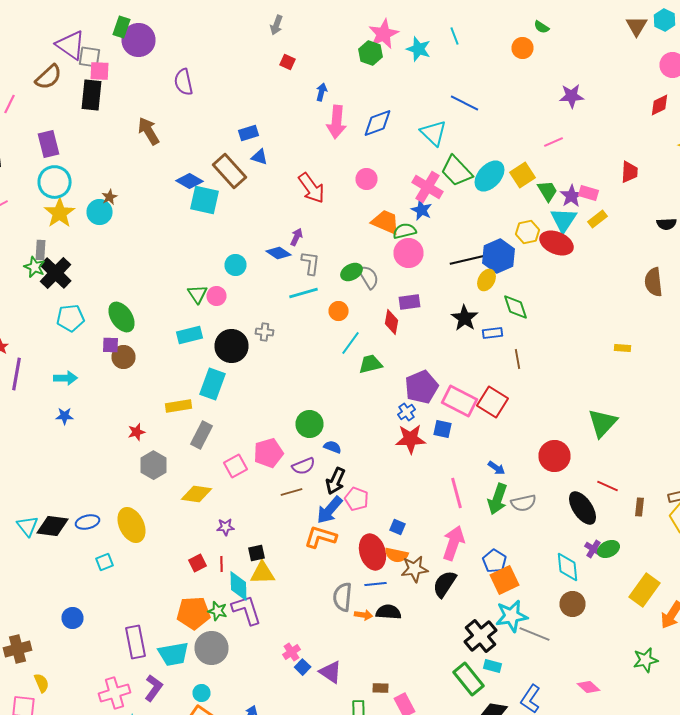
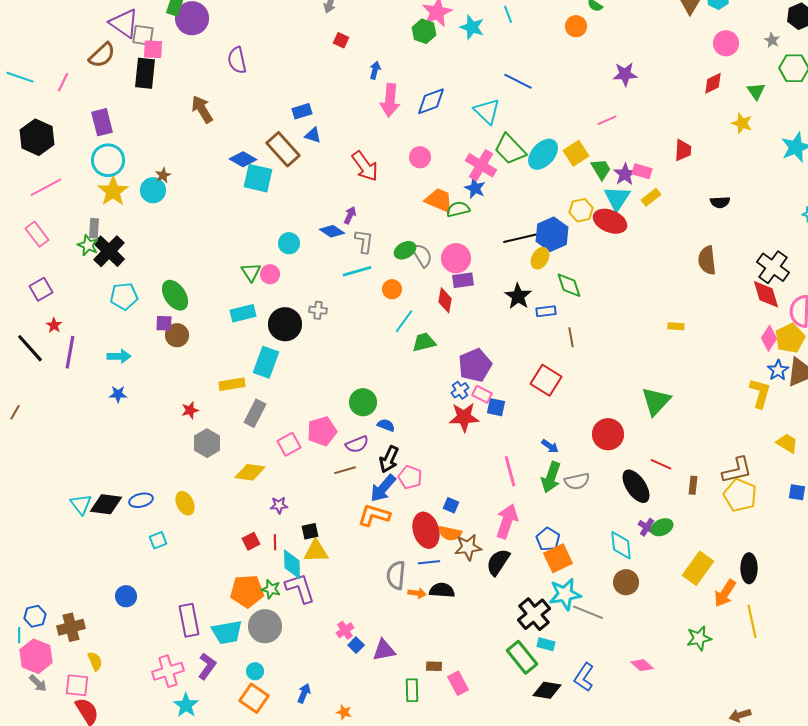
pink circle: (408, 253) -> (456, 258), moved
pink rectangle: (460, 401) -> (482, 394), moved, size x0.6
yellow ellipse: (132, 525) -> (185, 503), size x0.7
purple triangle: (330, 672) -> (384, 650), turned -45

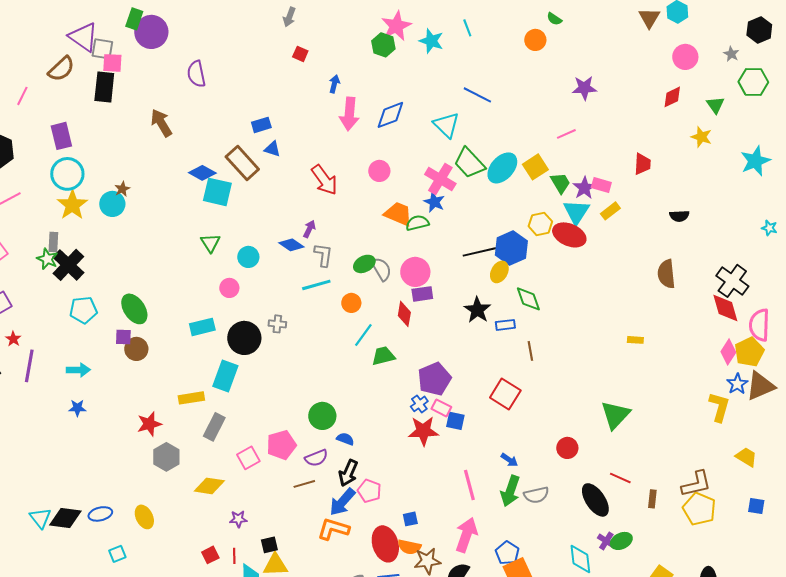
green triangle: (251, 272) -> (210, 243), moved
red star: (190, 410) -> (149, 424), size x1.4
red circle: (608, 434) -> (567, 448), size x0.7
blue square: (451, 505) -> (410, 519), turned -35

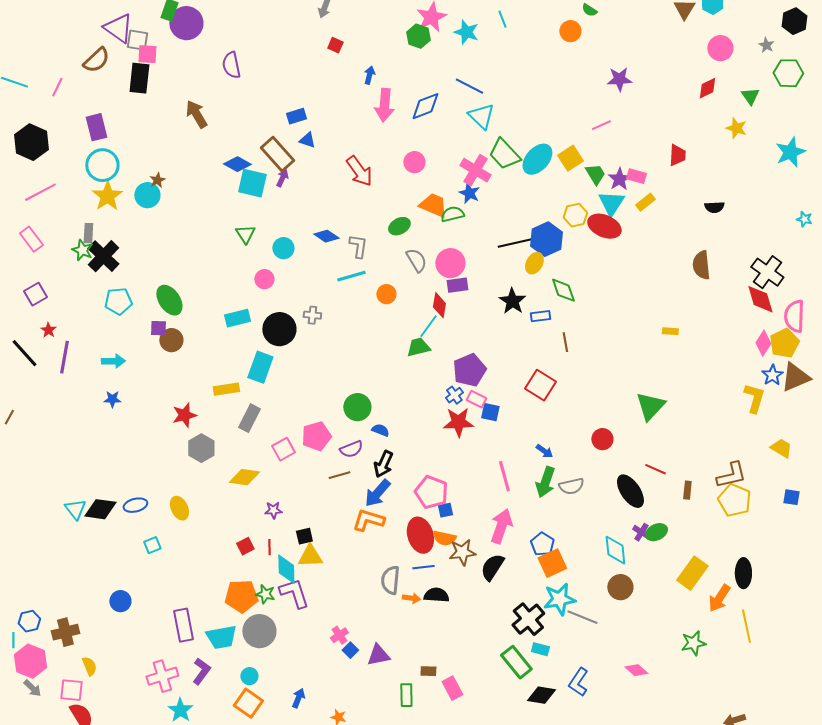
blue line: (477, 95) -> (469, 86), moved
purple arrow: (309, 229) -> (282, 178), moved
green ellipse: (364, 264) -> (399, 226), moved
cyan line: (363, 335) -> (428, 326), moved
pink pentagon: (369, 491) -> (431, 492), moved, size x1.4

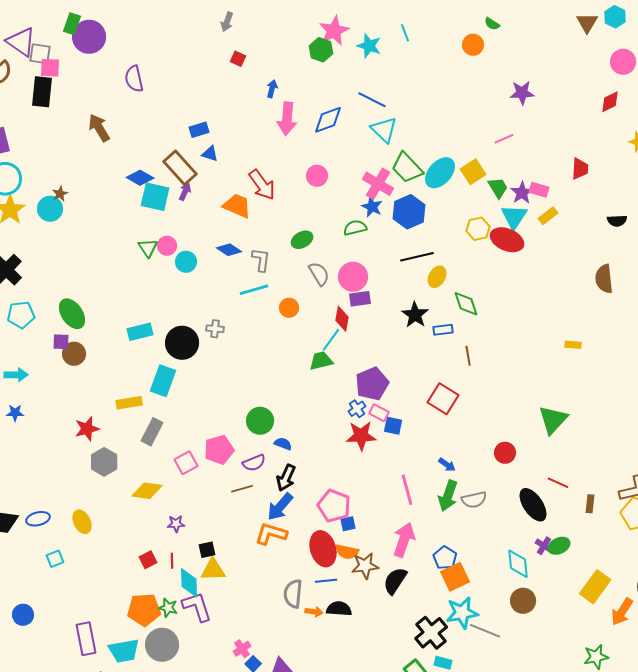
orange trapezoid: (433, 205) -> (237, 206), moved
blue hexagon: (546, 239) -> (409, 212), moved
pink circle: (264, 279) -> (167, 246), moved

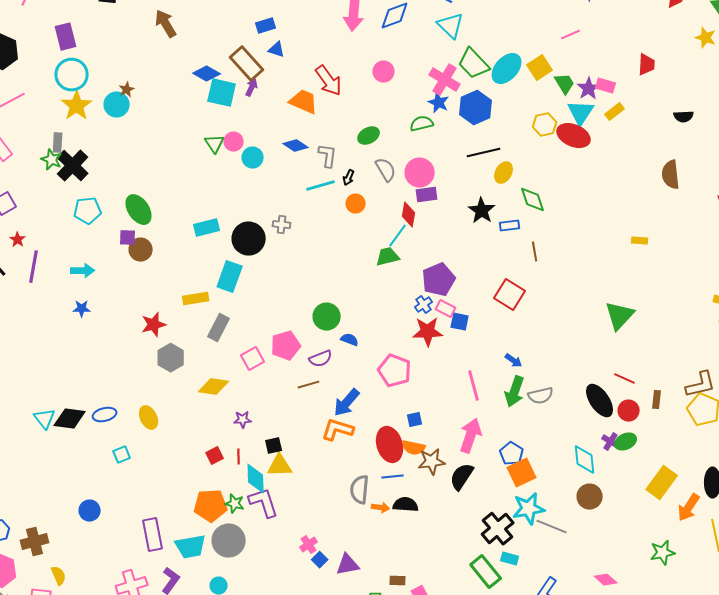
red circle: (505, 453) -> (629, 411), moved
black arrow: (286, 478) -> (349, 178), moved, size x0.6
pink pentagon: (334, 506) -> (395, 371), moved

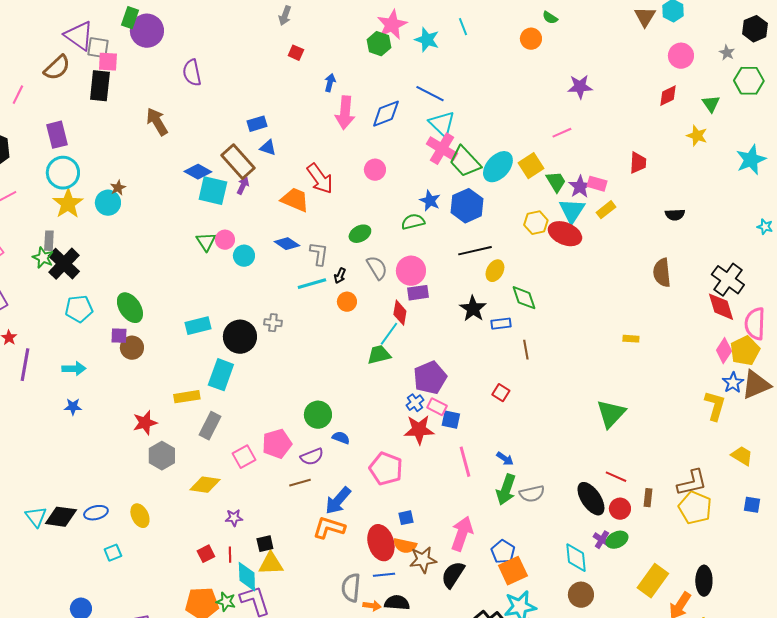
pink cross: (445, 80) -> (442, 149), moved
red square: (510, 295) -> (501, 393), size x0.6
pink line: (474, 386) -> (465, 462), moved

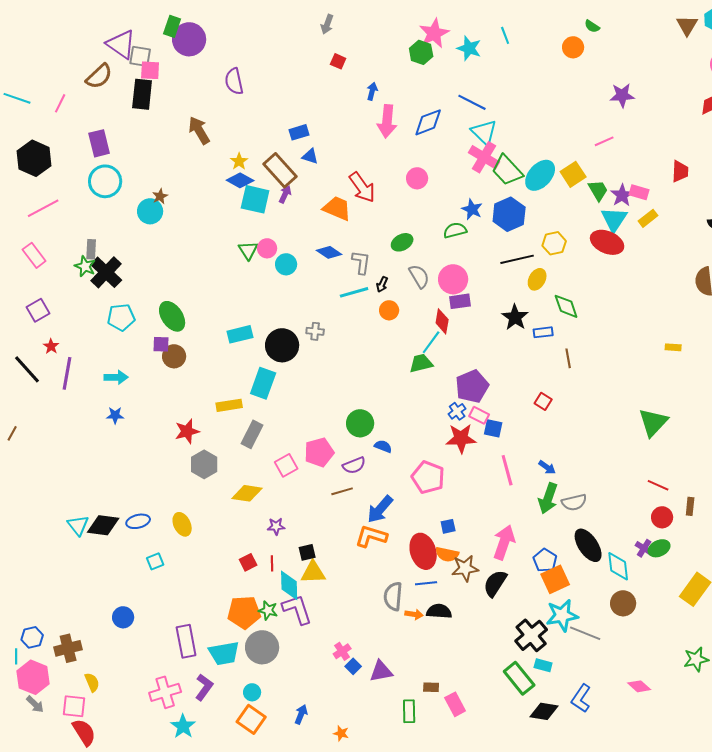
yellow star: (68, 204) -> (239, 161), moved, size x0.6
yellow hexagon: (536, 223) -> (554, 243), moved
black ellipse: (591, 499) -> (588, 545), moved

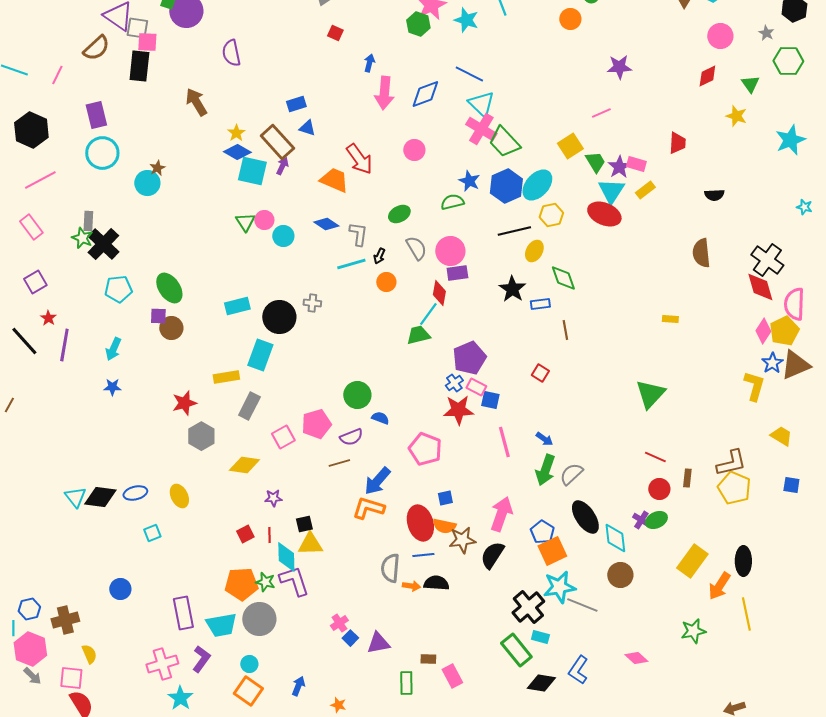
cyan ellipse: (540, 175) -> (537, 185), moved
cyan arrow: (116, 377) -> (113, 349), turned 115
gray semicircle: (574, 502) -> (571, 474), turned 150

